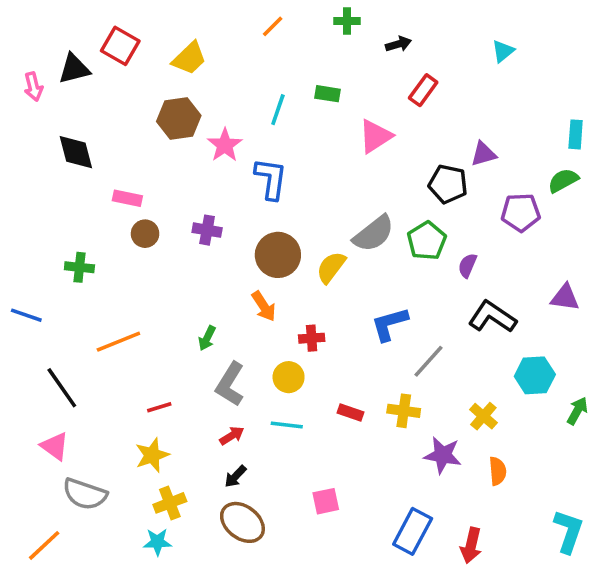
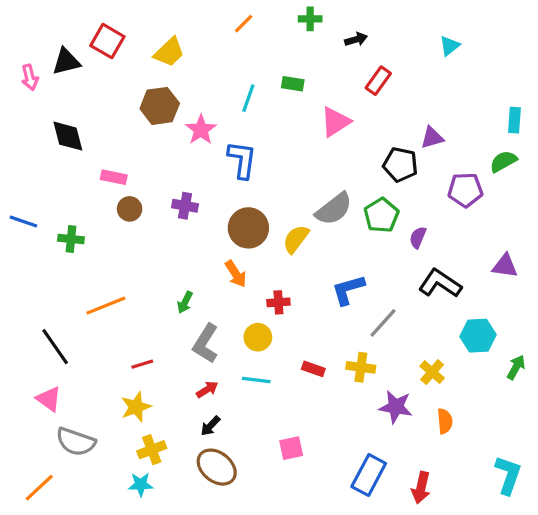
blue line: (26, 315) -> (23, 222), moved

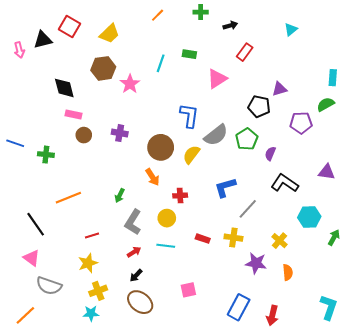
black diamond: (68, 136) -> (64, 88), moved
blue L-shape: (242, 160) -> (189, 116), moved

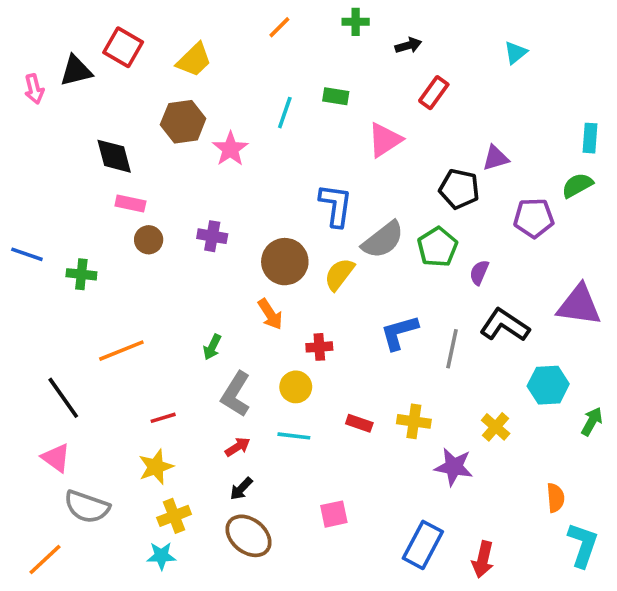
purple triangle: (327, 172) -> (579, 305), size x1.5
gray line: (248, 209) -> (452, 349), moved, turned -30
orange semicircle: (288, 272) -> (555, 498), moved

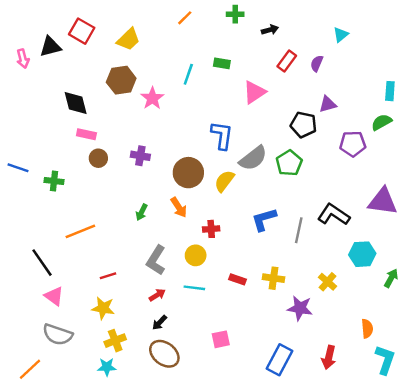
purple semicircle: (479, 272) -> (317, 63), moved
green arrow: (212, 347) -> (142, 212), moved
pink triangle: (56, 458) -> (54, 296), moved
yellow star: (156, 467) -> (103, 308), turned 30
red arrow: (483, 559) -> (329, 357), moved

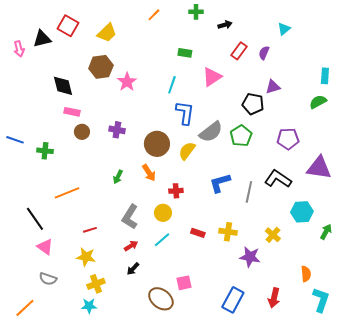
cyan line: (188, 74) -> (172, 85), moved
purple pentagon: (353, 144) -> (288, 139), moved
cyan line: (194, 288) -> (162, 240), turned -48
gray semicircle: (58, 335) -> (48, 279), size x0.7
brown ellipse: (164, 354) -> (161, 299), moved

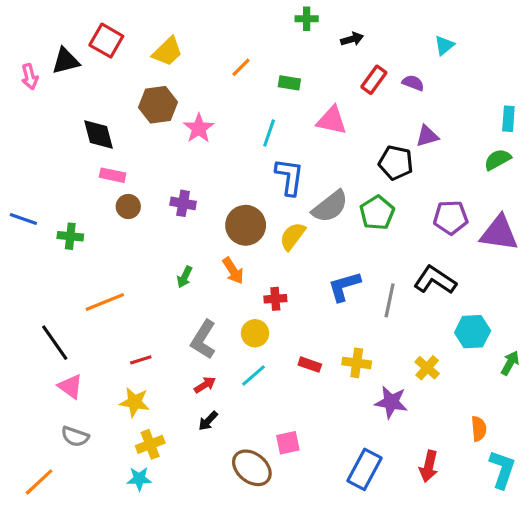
orange line: (154, 15) -> (241, 67), moved
purple semicircle: (264, 53) -> (413, 83), turned 88
pink triangle: (212, 77) -> (332, 120), turned 45
purple triangle: (319, 168) -> (499, 233), moved

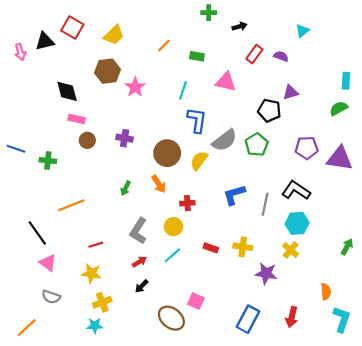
cyan hexagon: (473, 332) -> (297, 223), moved
pink square: (288, 443) -> (196, 301), turned 35

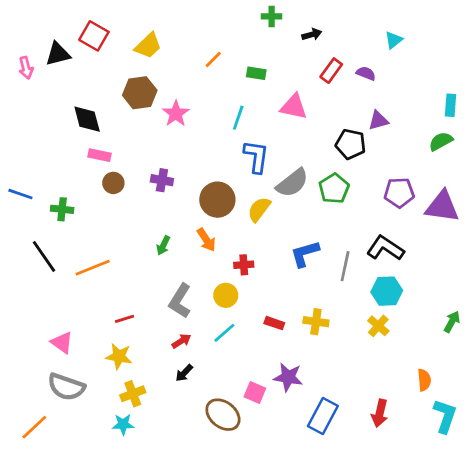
black line: (37, 233) -> (44, 256), moved
purple star: (266, 273) -> (288, 377), moved
gray semicircle: (51, 297) -> (66, 387), size x1.5

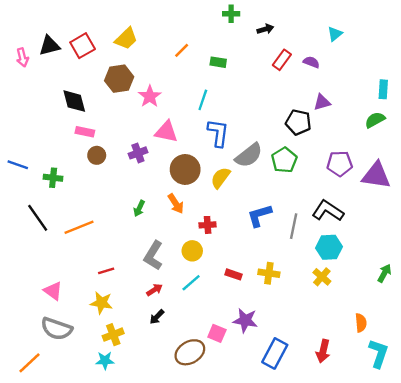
red square: (94, 36) -> (83, 46), moved, turned 30
pink triangle: (294, 107) -> (166, 132), moved
purple cross: (162, 180) -> (138, 153), turned -30
brown ellipse: (223, 415) -> (190, 352), turned -68

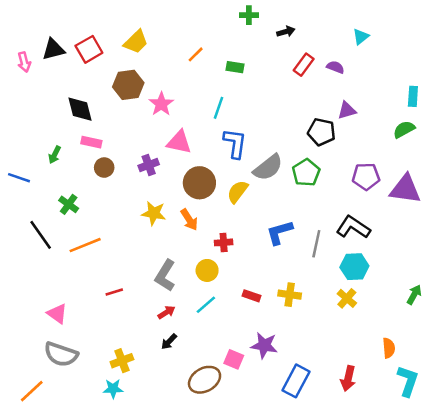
green cross: (53, 178) -> (69, 204), moved, turned 30
green arrow: (139, 208) -> (55, 155), moved
yellow star: (101, 303) -> (154, 213), moved

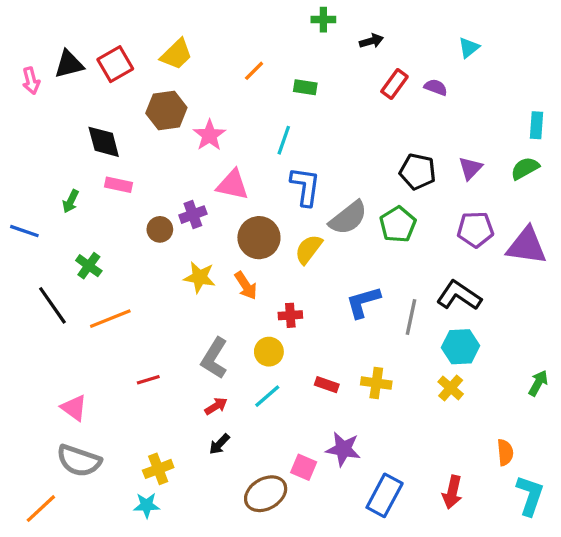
purple triangle: (347, 110) -> (470, 168), moved, turned -30
brown circle: (104, 168) -> (160, 229), moved

